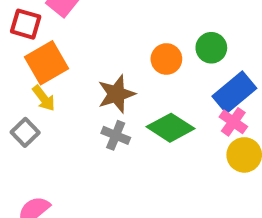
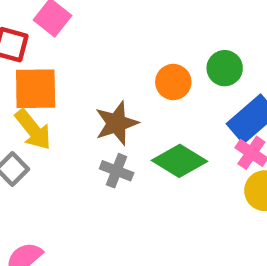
orange square: (46, 63) -> (36, 89), turned 30
yellow arrow: (44, 98) -> (33, 130), size x1.4

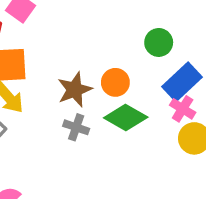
orange circle: (173, 82) -> (115, 82), moved

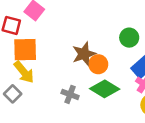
brown star: (75, 90) -> (84, 54), moved

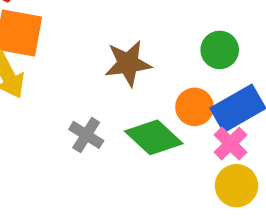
orange circle: (98, 64) -> (195, 107), moved

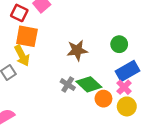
orange circle: (195, 107) -> (103, 99), moved
gray cross: (86, 135) -> (68, 85), moved

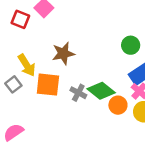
orange square: (27, 36) -> (48, 85), moved
brown star: (77, 50) -> (63, 53), moved

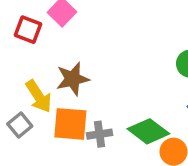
brown star: (63, 53) -> (73, 79), moved
gray cross: (78, 93) -> (99, 134), moved, turned -35

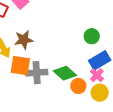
gray cross: (99, 134) -> (37, 73), size x1.5

